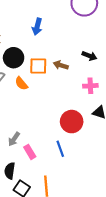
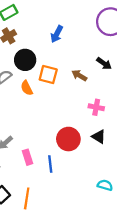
black arrow: (89, 56) -> (104, 63), moved
brown arrow: (61, 65) -> (79, 75), moved
pink rectangle: (30, 152) -> (27, 157), moved

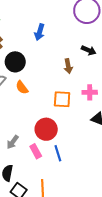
orange square: (48, 75) -> (62, 99), moved
brown arrow: (79, 75) -> (68, 66), turned -120
red circle: (68, 139) -> (46, 129), moved

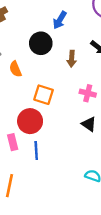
blue arrow: (40, 32) -> (60, 20), moved
black circle: (15, 62) -> (41, 43), moved
orange square: (62, 99) -> (44, 95), moved

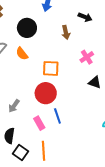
black circle: (41, 43) -> (27, 28), moved
pink cross: (88, 93) -> (87, 57), turned -32
pink rectangle: (13, 142) -> (39, 123), moved

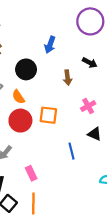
red circle: (46, 93) -> (20, 121), moved
blue line: (57, 116) -> (71, 151), moved

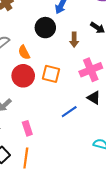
black circle: (26, 69) -> (45, 28), moved
pink cross: (88, 106) -> (91, 70), size x1.5
blue line: (71, 151) -> (69, 112), turned 63

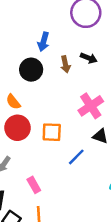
brown arrow: (74, 40) -> (65, 64), moved
orange square: (51, 74) -> (52, 132), moved

